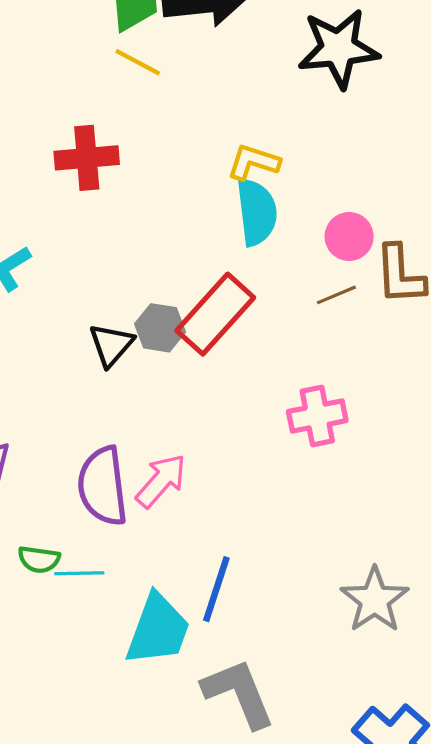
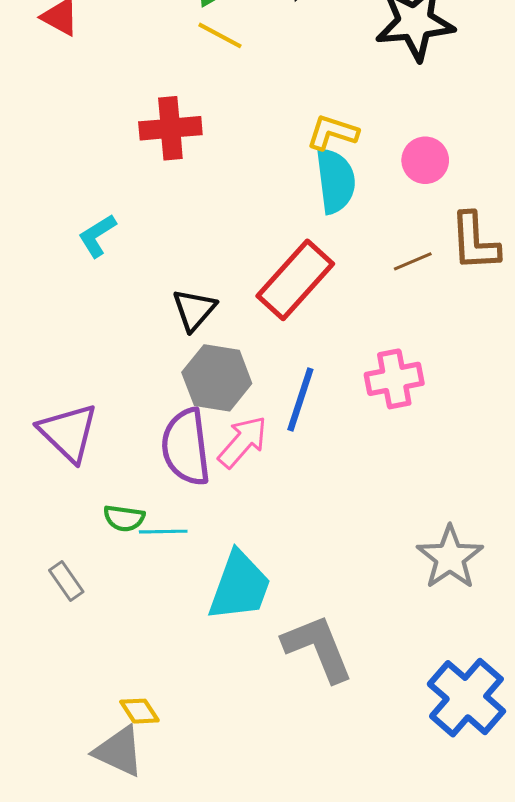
pink circle: (349, 237) -> (425, 160), moved
gray hexagon: (160, 328) -> (217, 378), moved, size x1.4
blue line: (216, 589) -> (300, 400), moved

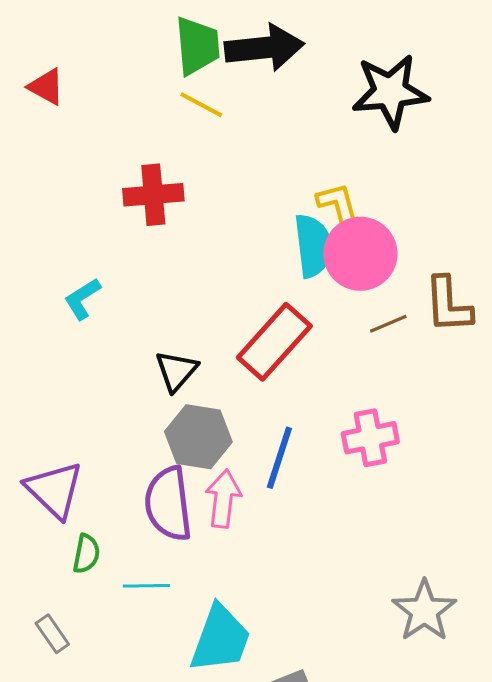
yellow L-shape: (332, 132) -> (338, 205), moved, turned 57
pink circle: (425, 160) -> (360, 254), moved, size x1.6
pink arrow: (243, 442) -> (223, 499), turned -34
green semicircle: (124, 518) -> (86, 554), moved, turned -87

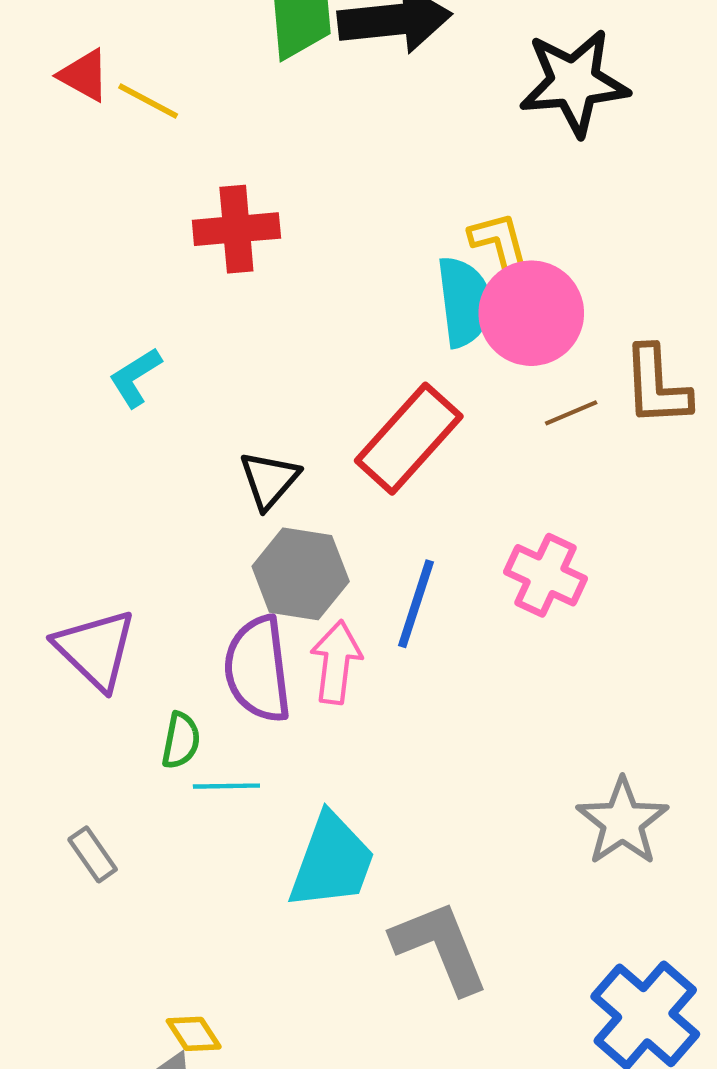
yellow line: (201, 105) -> (148, 101), moved
pink cross: (370, 438) -> (546, 575), turned 36
green semicircle: (86, 554) -> (181, 740), moved

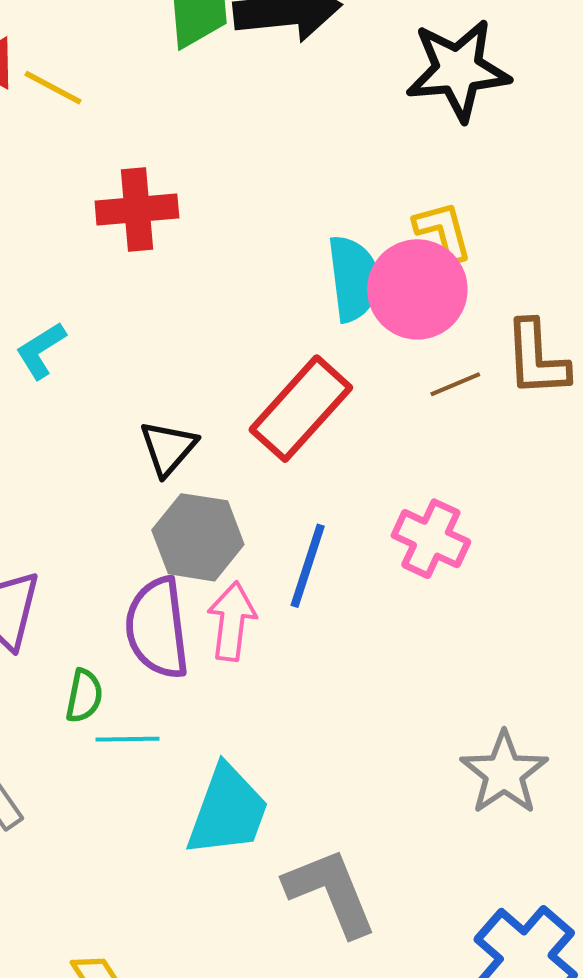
yellow L-shape: (500, 243) -> (443, 231), moved

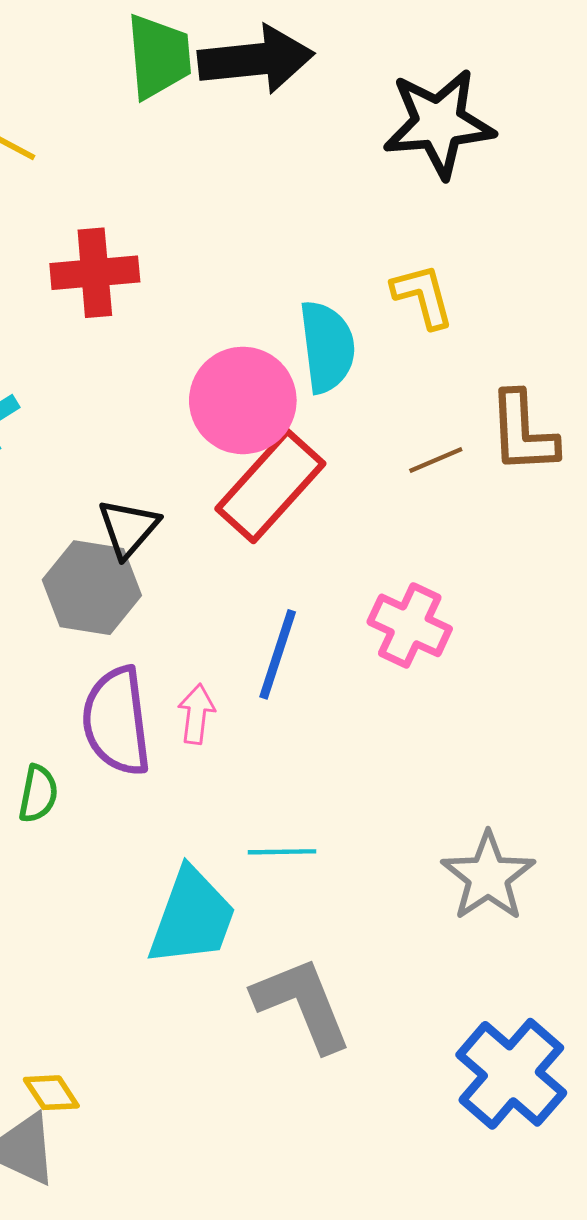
pink circle: (417, 289) -> (243, 400), moved
gray hexagon: (198, 537) -> (92, 588), moved
pink arrow: (232, 621) -> (196, 714), size x0.7
cyan line: (127, 739) -> (282, 852), moved

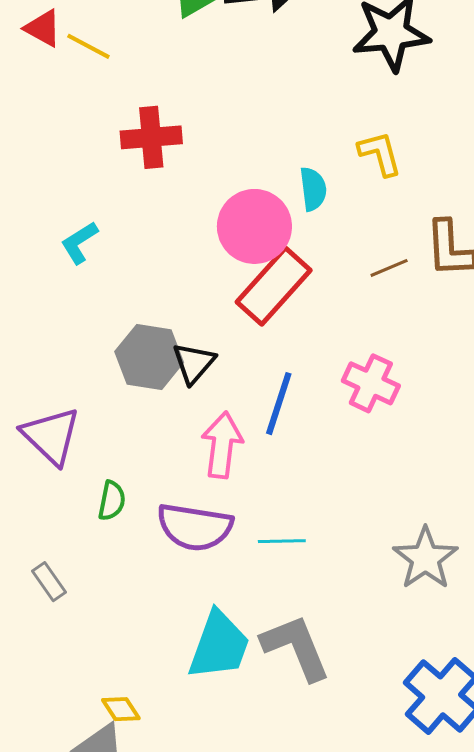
cyan semicircle: (327, 347) -> (313, 189), size x0.7
black triangle: (128, 528) -> (194, 363), moved
pink arrow: (196, 714) -> (222, 445), size x1.6
purple semicircle: (117, 721) -> (195, 527), moved, turned -74
cyan trapezoid: (192, 917) -> (219, 645), moved

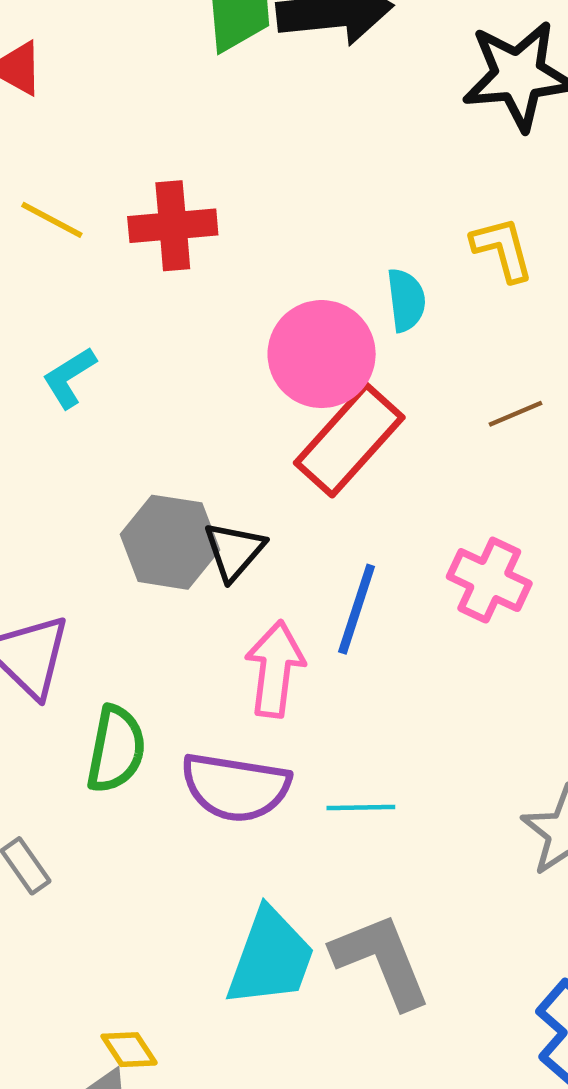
yellow line: (88, 46) -> (52, 220), moved
green semicircle: (112, 501) -> (116, 749), size x1.5

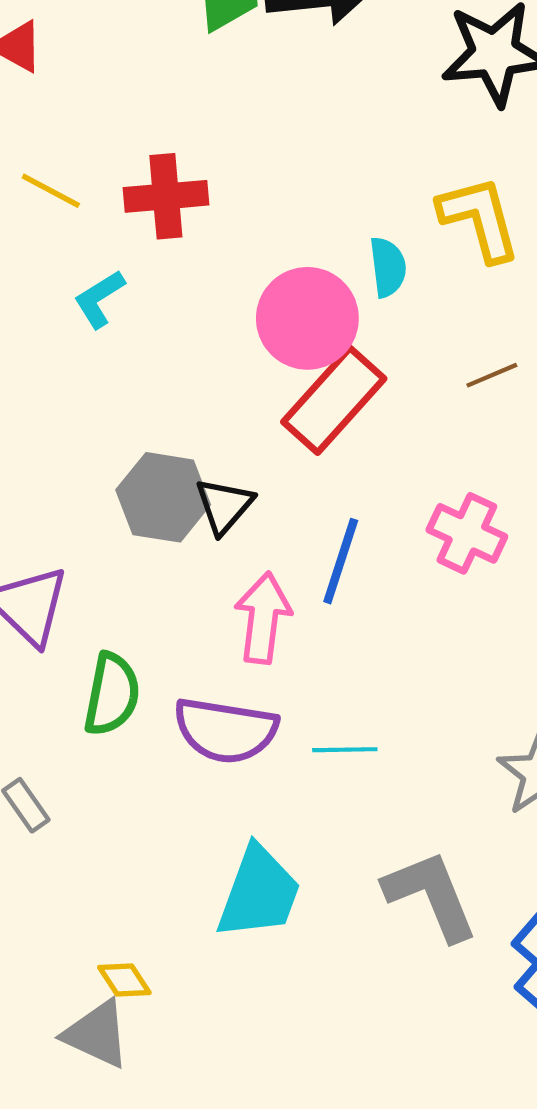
yellow L-shape: (502, 249) -> (479, 219), size x1.4
cyan L-shape: (69, 377) -> (99, 299), moved
gray L-shape: (381, 961) -> (431, 895), moved

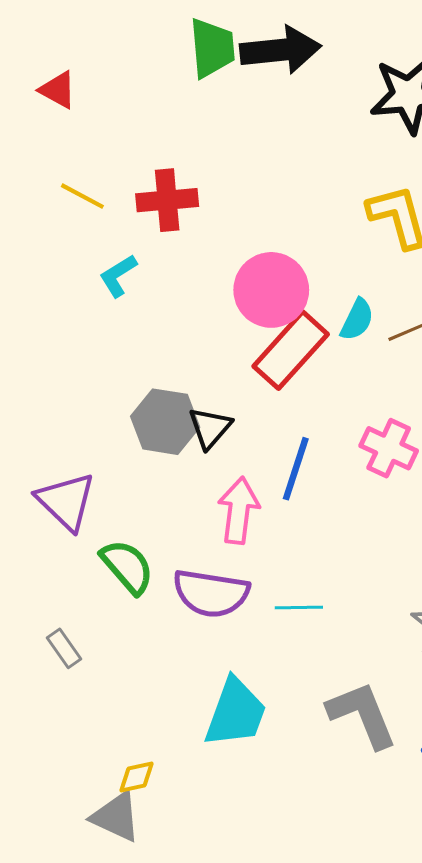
cyan semicircle: (388, 267) -> (357, 320), moved, turned 33
green semicircle: (112, 694) -> (127, 567), turned -52
yellow diamond: (124, 980) -> (136, 777), turned -69

